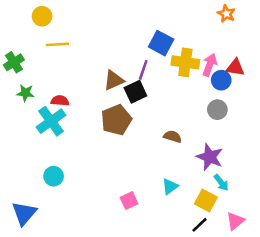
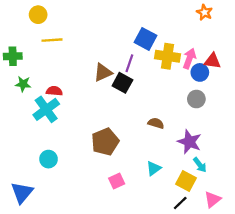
green cross: (14, 62) -> (13, 56), turned 30
black square: (135, 92) -> (122, 83), turned -36
brown pentagon: (116, 120) -> (105, 142), moved

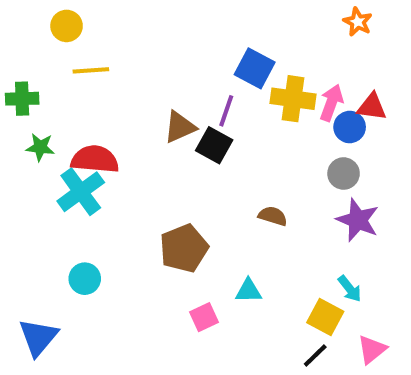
red semicircle: (54, 91) -> (95, 159), size x1.6
purple star: (189, 142) -> (358, 220), moved
cyan triangle: (154, 168) -> (249, 291), moved, turned 35

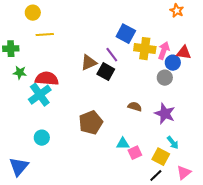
purple line: (226, 111) -> (112, 55), turned -56
gray circle: (344, 174) -> (165, 78), moved
purple star: (358, 220) -> (165, 114), moved
pink square: (204, 317) -> (135, 153), moved

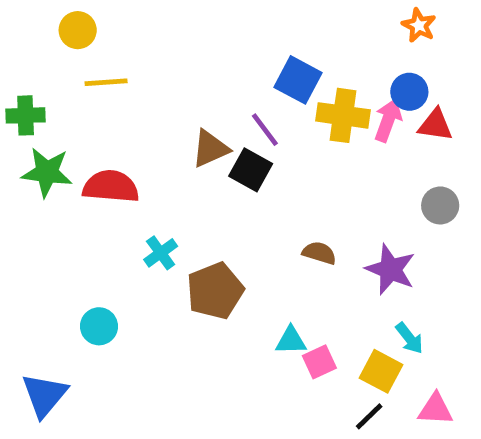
blue circle: (173, 63) -> (409, 92), moved
green star: (20, 73) -> (47, 172), size x1.5
gray circle: (165, 78) -> (440, 205), moved
cyan cross: (40, 95) -> (161, 253), moved, size x0.6
pink triangle: (184, 173) -> (435, 409), turned 42

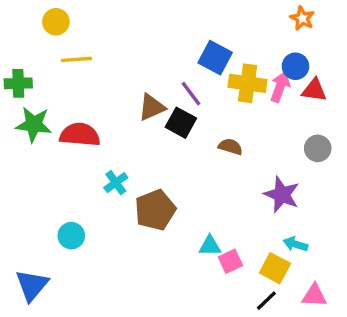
brown semicircle: (319, 253) -> (230, 147), moved
cyan arrow: (409, 338) -> (295, 244), turned 145

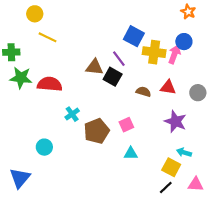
yellow line: (76, 59) -> (48, 37), turned 30
red triangle: (314, 90) -> (168, 87), moved
brown triangle: (152, 107) -> (94, 67), turned 30
pink square: (230, 261) -> (126, 125), moved

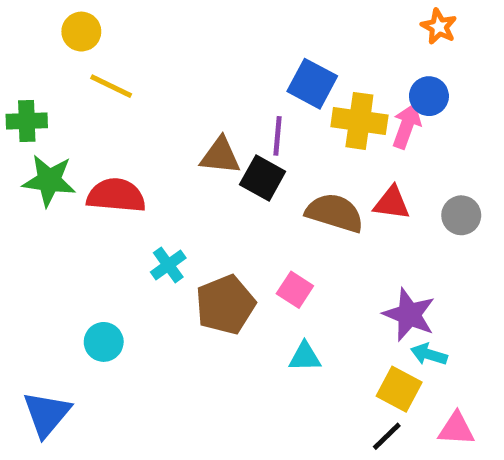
purple line: (119, 59) -> (278, 136), turned 42
brown semicircle: (143, 92) -> (335, 213), size x1.6
purple star: (175, 121) -> (409, 315), moved
pink square: (126, 125) -> (295, 290), turned -32

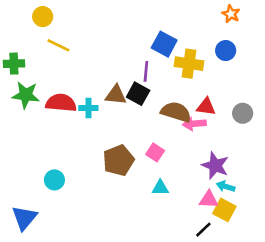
pink arrow: (407, 126) -> (194, 124), moved, turned -115
brown triangle: (220, 156) -> (116, 95), moved
cyan cross: (168, 265) -> (88, 108), moved, turned 36
yellow square: (399, 389) -> (224, 210), moved
pink triangle: (456, 429) -> (209, 200), moved

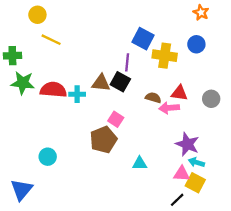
brown semicircle: (176, 112) -> (153, 98), size x0.6
pink square: (155, 152) -> (116, 119), moved

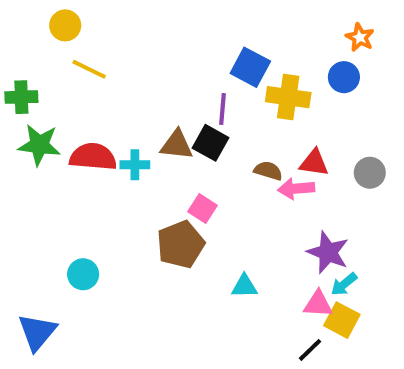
orange star: (201, 12) -> (360, 37), moved
cyan arrow: (196, 162) -> (344, 284), turned -56

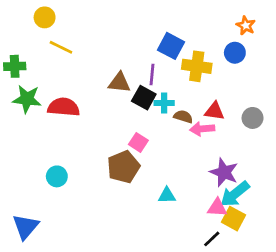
brown triangle: (177, 145) -> (119, 83), moved
cyan cross: (135, 165) -> (164, 103), moved
cyan circle: (83, 274) -> (57, 176), moved
cyan arrow: (344, 284) -> (235, 194), size x1.6

